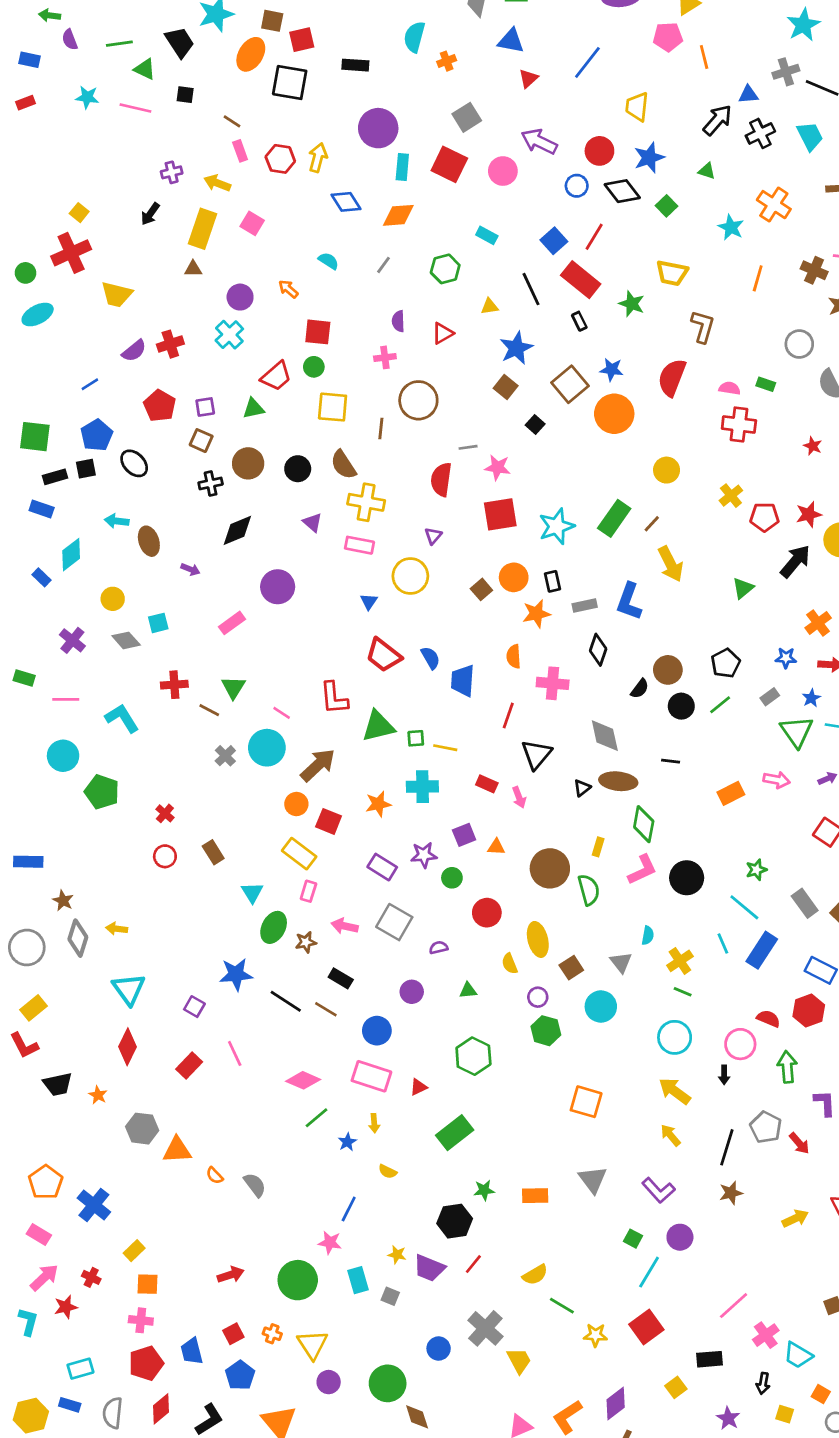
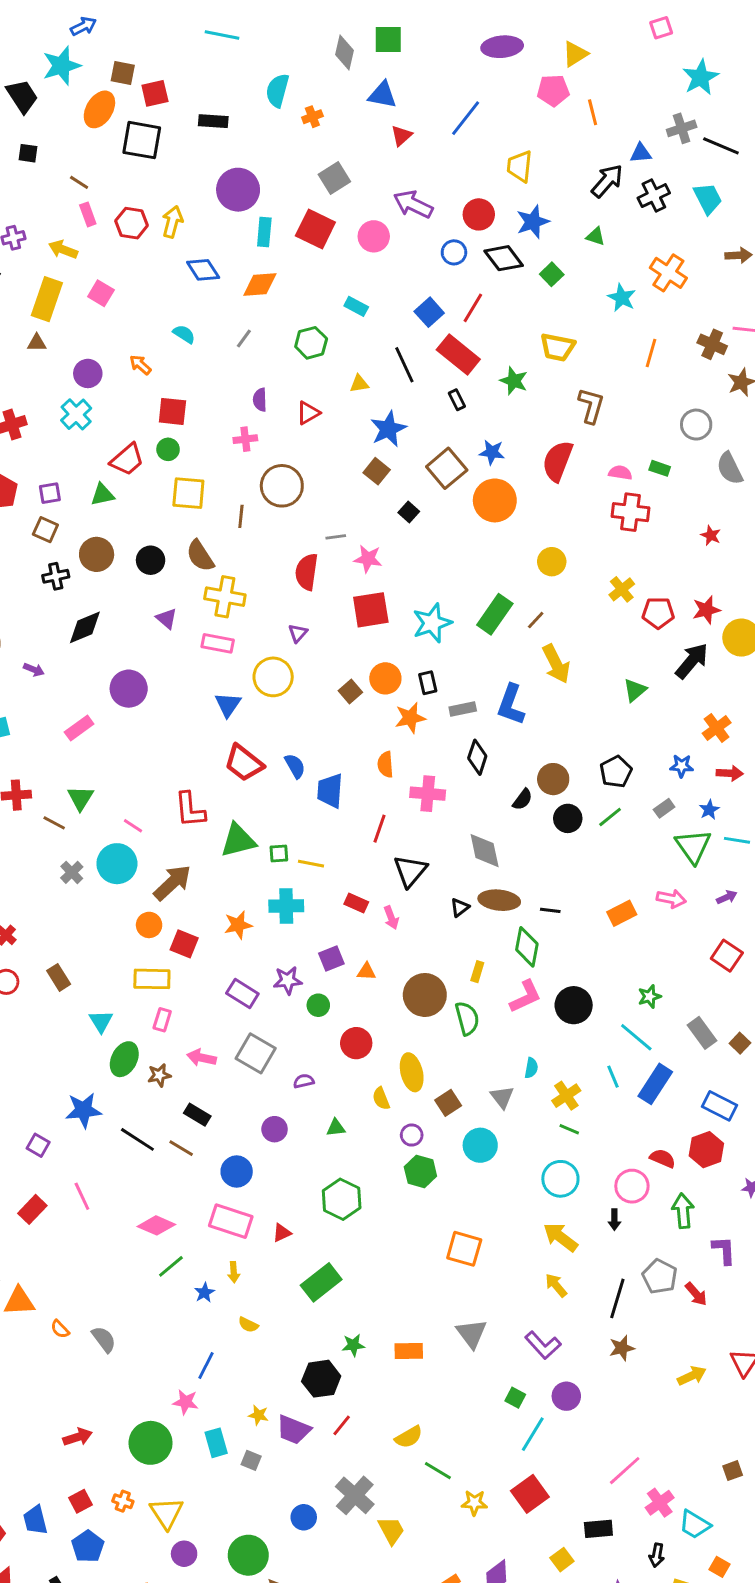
blue triangle: (369, 602) -> (228, 705), size x1.4
black line: (671, 761) -> (550, 910), moved
yellow rectangle: (299, 854) -> (152, 979), turned -36

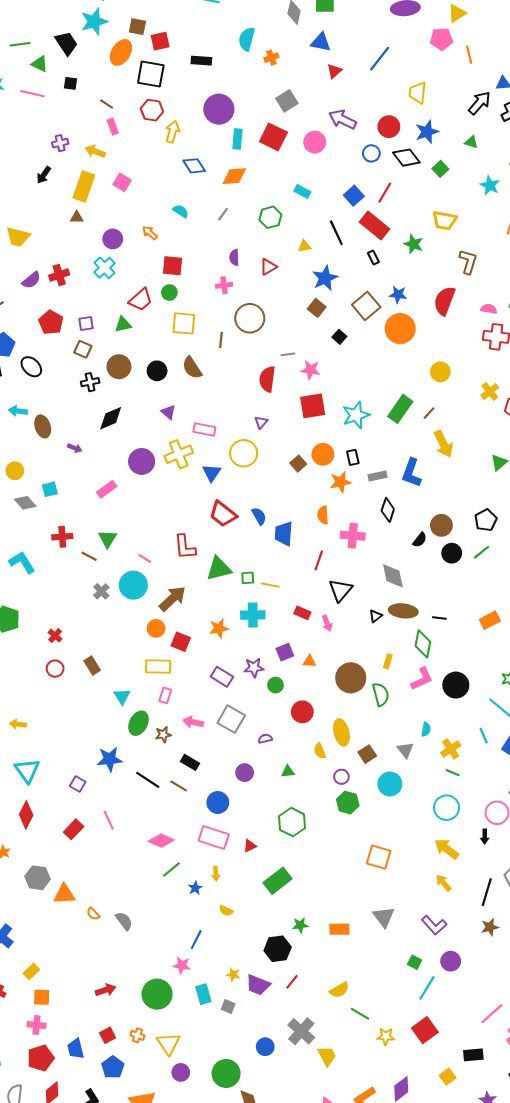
red hexagon: (132, 223) -> (152, 110), moved
yellow cross: (225, 597) -> (179, 454), moved, turned -32

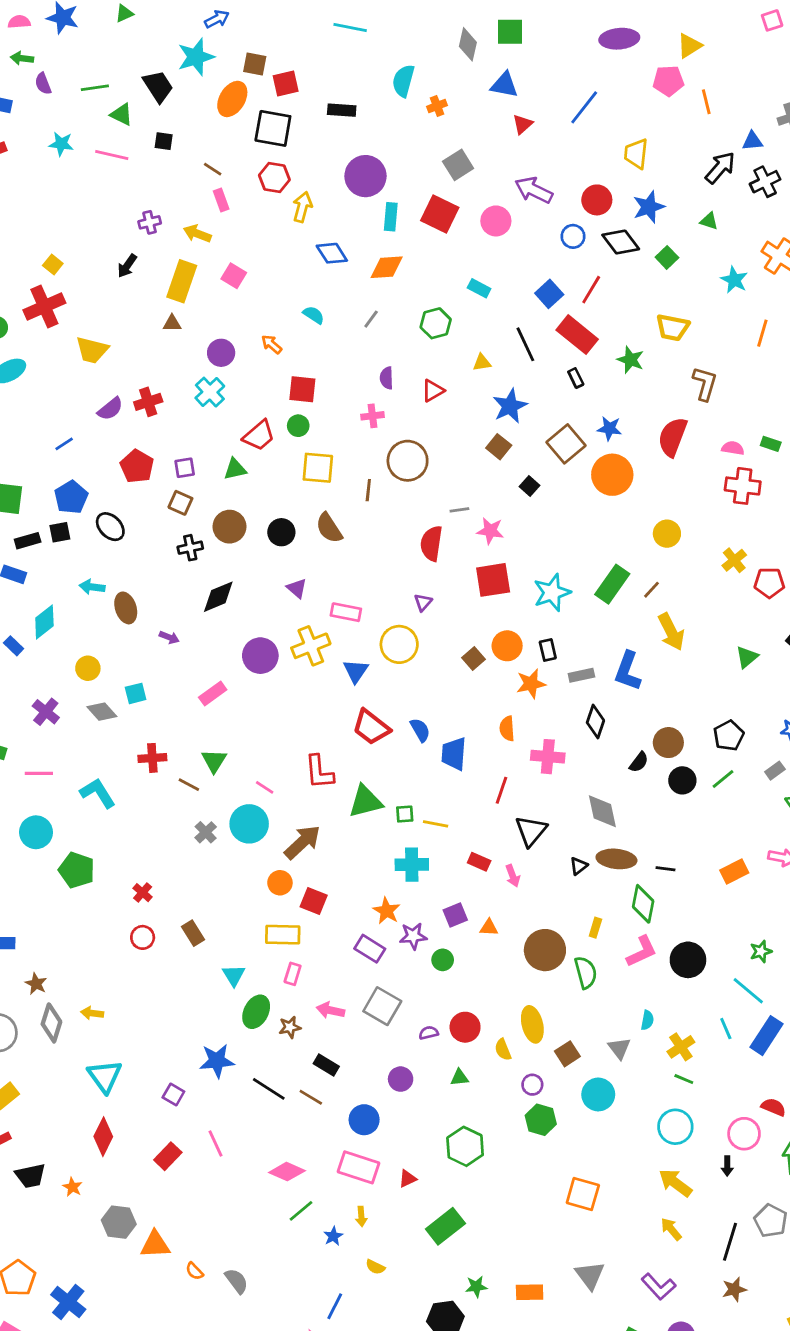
orange star: (219, 628) -> (387, 911), moved, turned -30
red circle: (302, 712) -> (465, 1027), moved

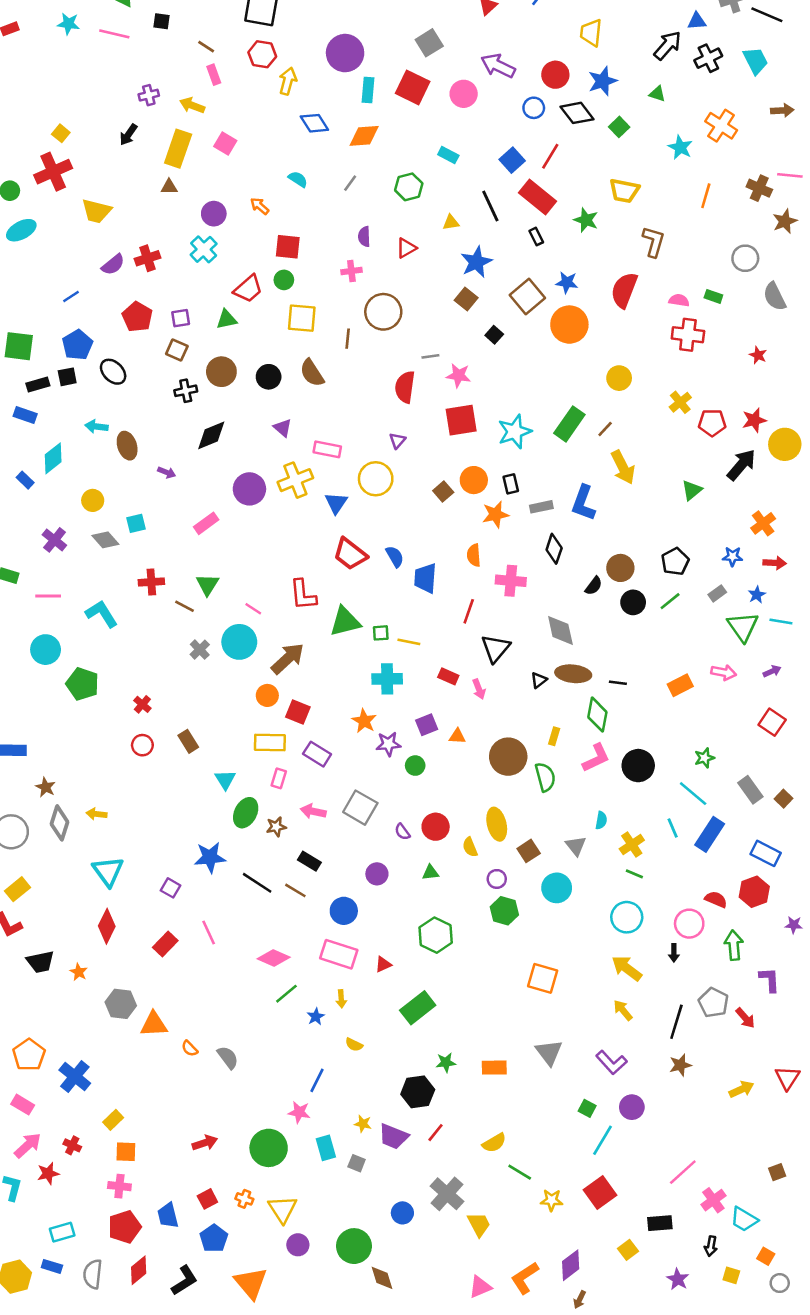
purple rectangle: (370, 949) -> (317, 754), moved
purple semicircle: (429, 1033) -> (402, 832), turned -114

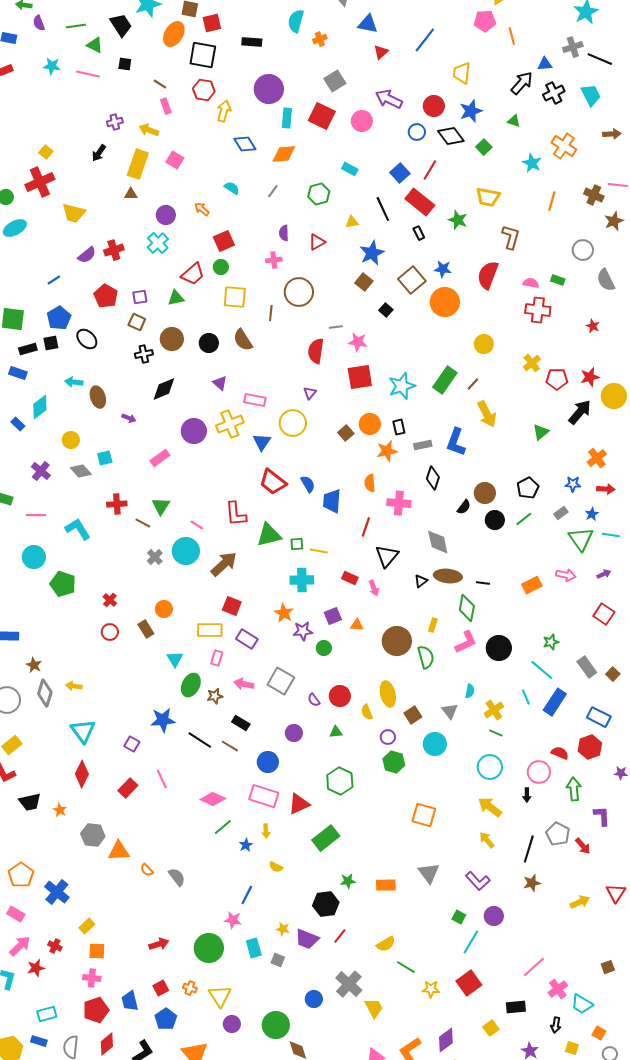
red square: (288, 247) -> (224, 241), turned -30
orange circle: (267, 695) -> (164, 609), moved
red triangle: (383, 964) -> (299, 804), size x1.6

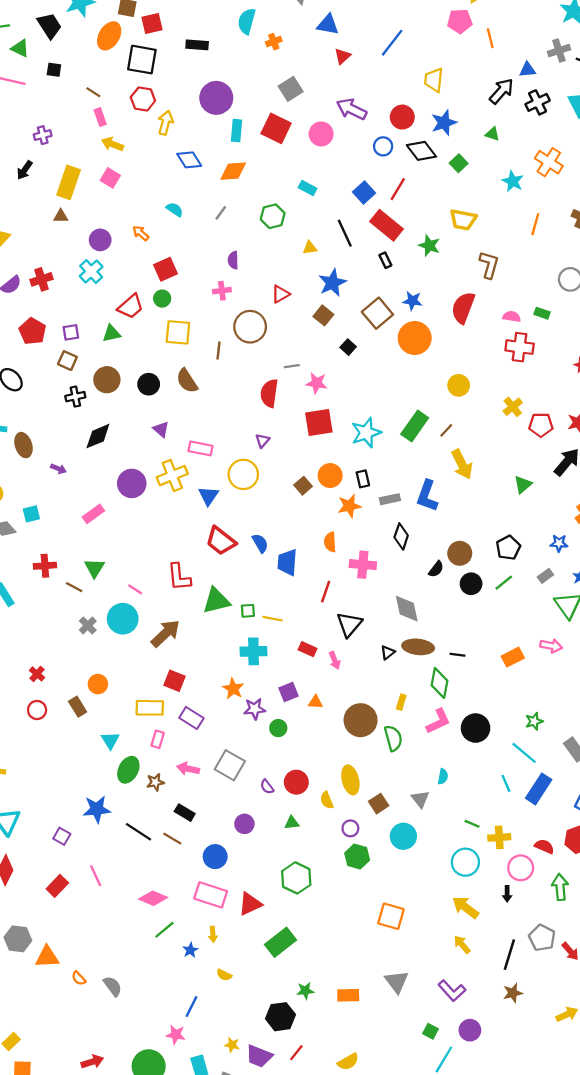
yellow arrow: (149, 130) -> (113, 144), moved
red triangle: (317, 242) -> (281, 294), moved
yellow cross: (494, 710) -> (499, 837), moved, turned 30

